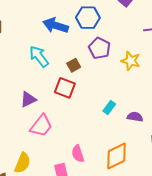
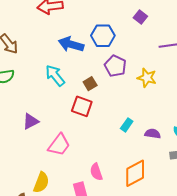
purple triangle: (28, 99) -> (31, 121), moved

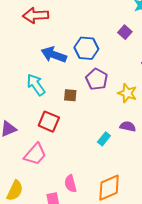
brown square: (90, 84) -> (70, 95), turned 32
red square: (82, 106) -> (49, 122), moved
purple semicircle: (153, 134) -> (128, 126), moved

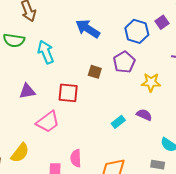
blue hexagon: (86, 48) -> (137, 31), moved
cyan arrow: (36, 85) -> (46, 52), moved
yellow star: (127, 93) -> (151, 82), turned -30
red square: (49, 122) -> (68, 93), turned -30

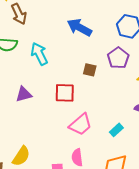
pink trapezoid: (48, 122) -> (81, 125), moved
cyan rectangle: (118, 122) -> (116, 130), moved

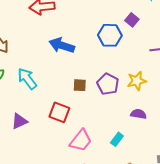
purple pentagon: (118, 58) -> (108, 84), moved
red square: (65, 93) -> (59, 112), turned 30

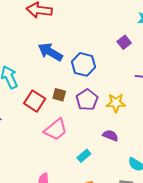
blue hexagon: (110, 35) -> (83, 64), moved
red square: (59, 112) -> (35, 101), moved
pink trapezoid: (81, 141) -> (56, 130), moved

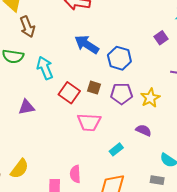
purple pentagon: (87, 100) -> (122, 94), turned 30
yellow star: (116, 103) -> (150, 98), turned -30
pink trapezoid: (56, 130) -> (89, 122), turned 40

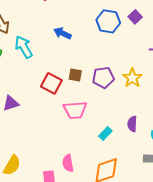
blue arrow: (87, 44) -> (62, 33), size x0.7
blue hexagon: (119, 58) -> (108, 21), moved
cyan arrow: (45, 68) -> (24, 47), moved
purple semicircle: (144, 130) -> (132, 124), moved, turned -105

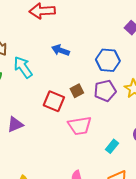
blue hexagon: (108, 21) -> (108, 60), moved
brown square: (75, 75) -> (77, 91), turned -32

